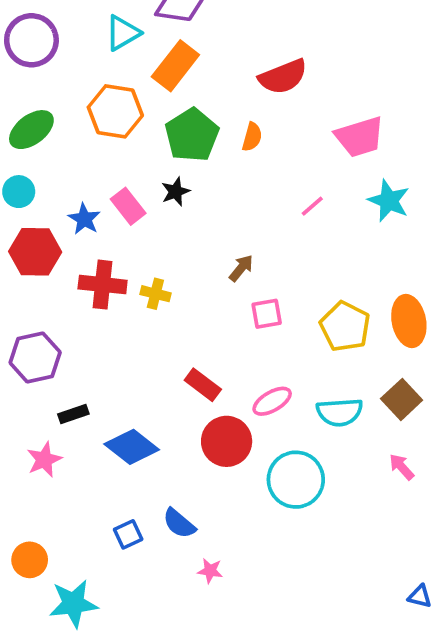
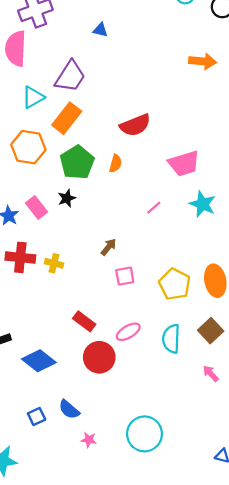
cyan semicircle: (340, 412) -> (171, 339), turned 96
cyan circle: (296, 480) -> (145, 434), moved

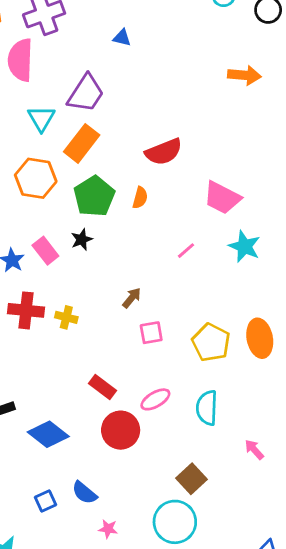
cyan triangle: (33, 97) -> (41, 118), turned -30
pink trapezoid: (184, 163) -> (222, 198), turned 44
brown square: (211, 331) -> (192, 479), moved

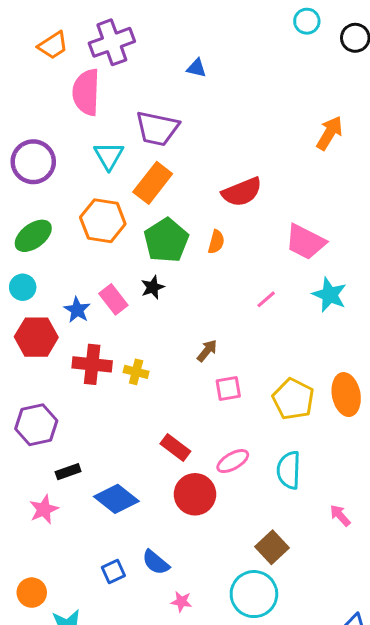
orange arrow: (244, 75) -> (330, 133), moved, turned -64
purple trapezoid: (86, 93) -> (157, 128), turned 69

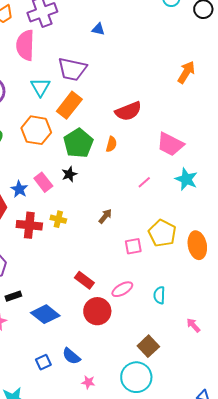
yellow cross: (136, 372) -> (58, 219), moved
pink square: (228, 388) -> (133, 246), moved
yellow pentagon: (293, 399) -> (162, 233), moved
cyan semicircle: (289, 470) -> (159, 295), size x0.7

